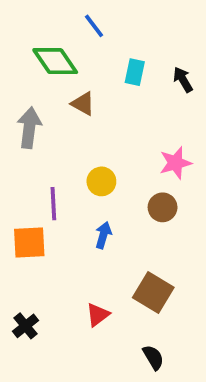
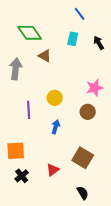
blue line: (94, 26) -> (80, 14), moved
orange square: (29, 243) -> (16, 151), moved
black cross: (26, 326) -> (22, 176), moved

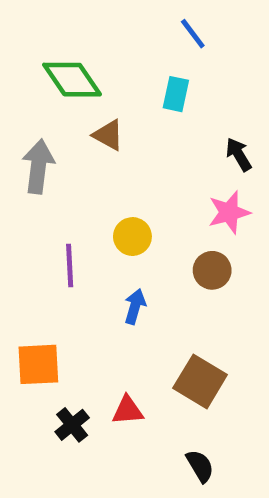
black arrow: (99, 43) -> (239, 154), moved
red triangle: (53, 170) -> (128, 410), turned 32
black cross: (22, 176) -> (72, 425), moved

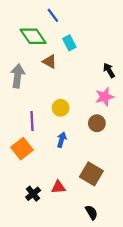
blue line: (193, 34) -> (53, 15), moved
cyan rectangle: (176, 94) -> (69, 43), moved, turned -40
orange square: (38, 364) -> (22, 149), moved, turned -35

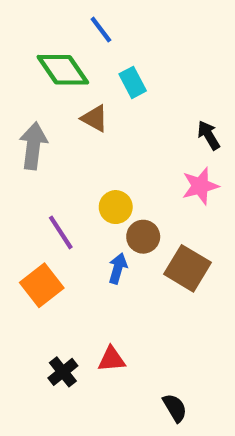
purple line: (32, 121) -> (61, 232), turned -30
brown circle: (97, 123) -> (143, 237), moved
brown square: (91, 174) -> (188, 268), moved

